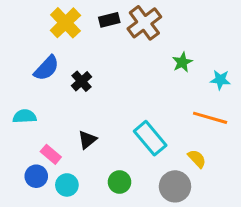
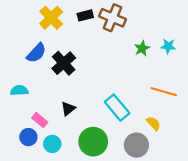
brown cross: (144, 23) -> (113, 18), turned -30
cyan star: (220, 80) -> (168, 46), moved
black cross: (82, 81) -> (64, 63), size x1.5
green circle: (119, 182) -> (93, 142), size x1.6

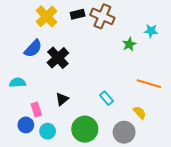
cyan star: (168, 46) -> (151, 31), moved
cyan rectangle: (117, 108) -> (106, 98), size x0.6
pink rectangle: (40, 120) -> (36, 109), turned 32

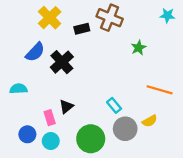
black rectangle: (78, 14) -> (82, 29), moved
cyan star: (151, 31) -> (167, 15), moved
pink rectangle: (36, 109) -> (50, 118), moved
yellow semicircle: (140, 113) -> (150, 121), turned 104
gray circle: (124, 132) -> (125, 129), moved

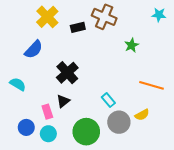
black cross: (62, 62) -> (67, 73), moved
cyan semicircle: (18, 89) -> (18, 84), turned 35

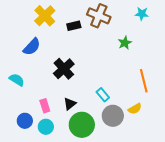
cyan star: (159, 15) -> (142, 14), moved
orange line: (152, 85) -> (144, 81), turned 60
black triangle: (63, 101) -> (70, 104), moved

